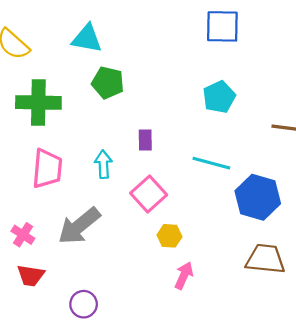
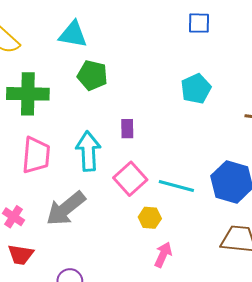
blue square: (222, 26) -> (199, 23), size x0.7
cyan line: (211, 163) -> (176, 186), moved
cyan arrow: (103, 164) -> (88, 151), size x1.5

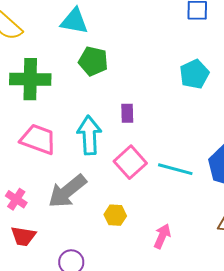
pink trapezoid: (36, 155) -> (38, 139), turned -75
yellow hexagon: (150, 218) -> (115, 215), moved

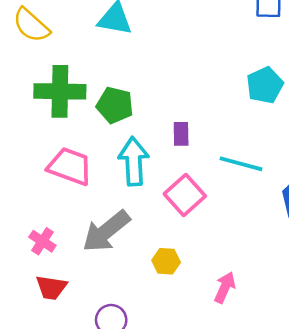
green pentagon: (93, 61) -> (115, 105), moved
cyan line: (175, 169) -> (241, 164), moved

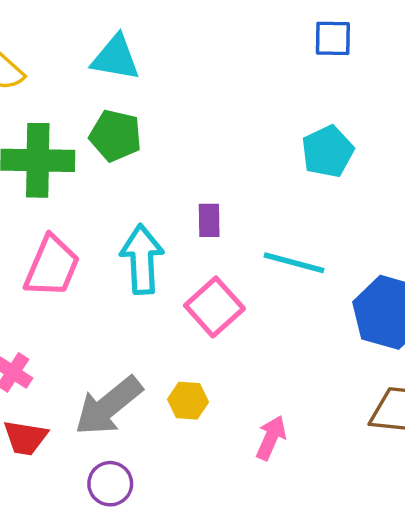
green pentagon: (115, 105) -> (116, 136), moved
pink trapezoid: (70, 166) -> (52, 266), turned 93
gray arrow: (106, 231) -> (108, 406), moved

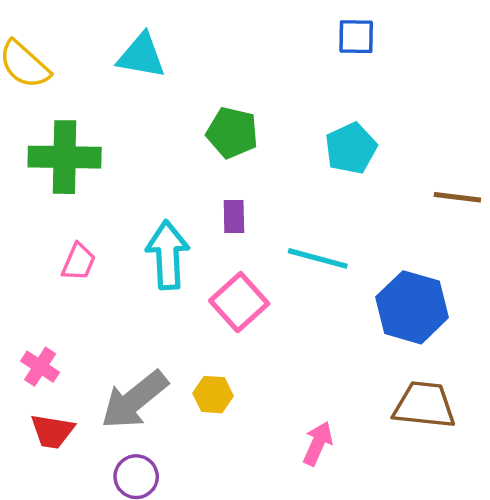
green pentagon: (116, 136) -> (232, 133), moved
pink trapezoid: (52, 266) -> (79, 262), size x0.6
pink arrow: (271, 438) -> (318, 443), moved

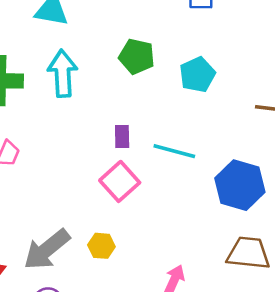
green pentagon: (232, 133) -> (137, 56), moved
purple rectangle: (234, 216) -> (122, 137), moved
cyan arrow: (168, 255) -> (63, 73), moved

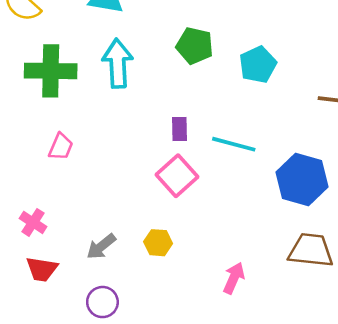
gray arrow: (47, 249) -> (101, 246), size x0.6

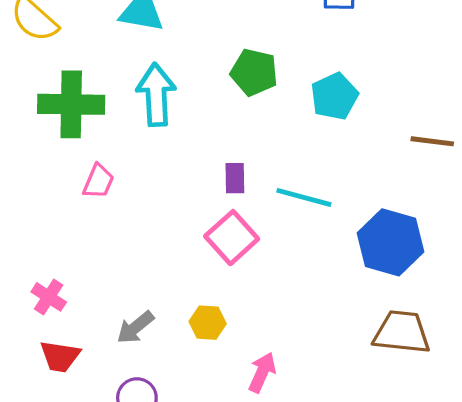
pink trapezoid: (61, 147) -> (98, 181), moved
pink arrow: (234, 278) -> (262, 372), moved

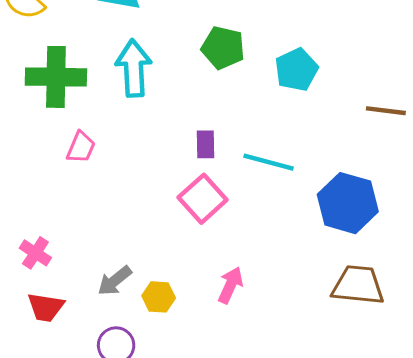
yellow hexagon: (208, 323) -> (159, 297), moved
pink arrow: (262, 372) -> (230, 285), moved

